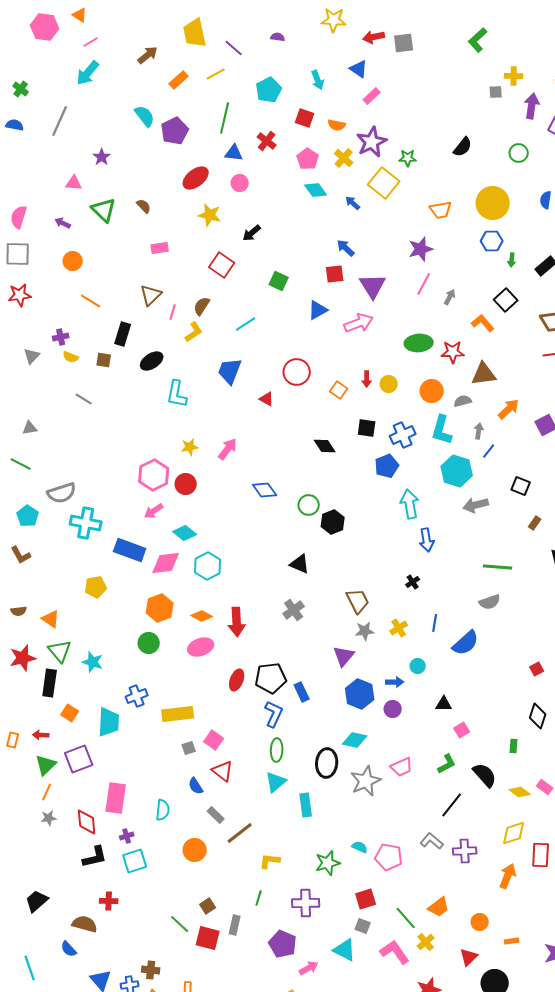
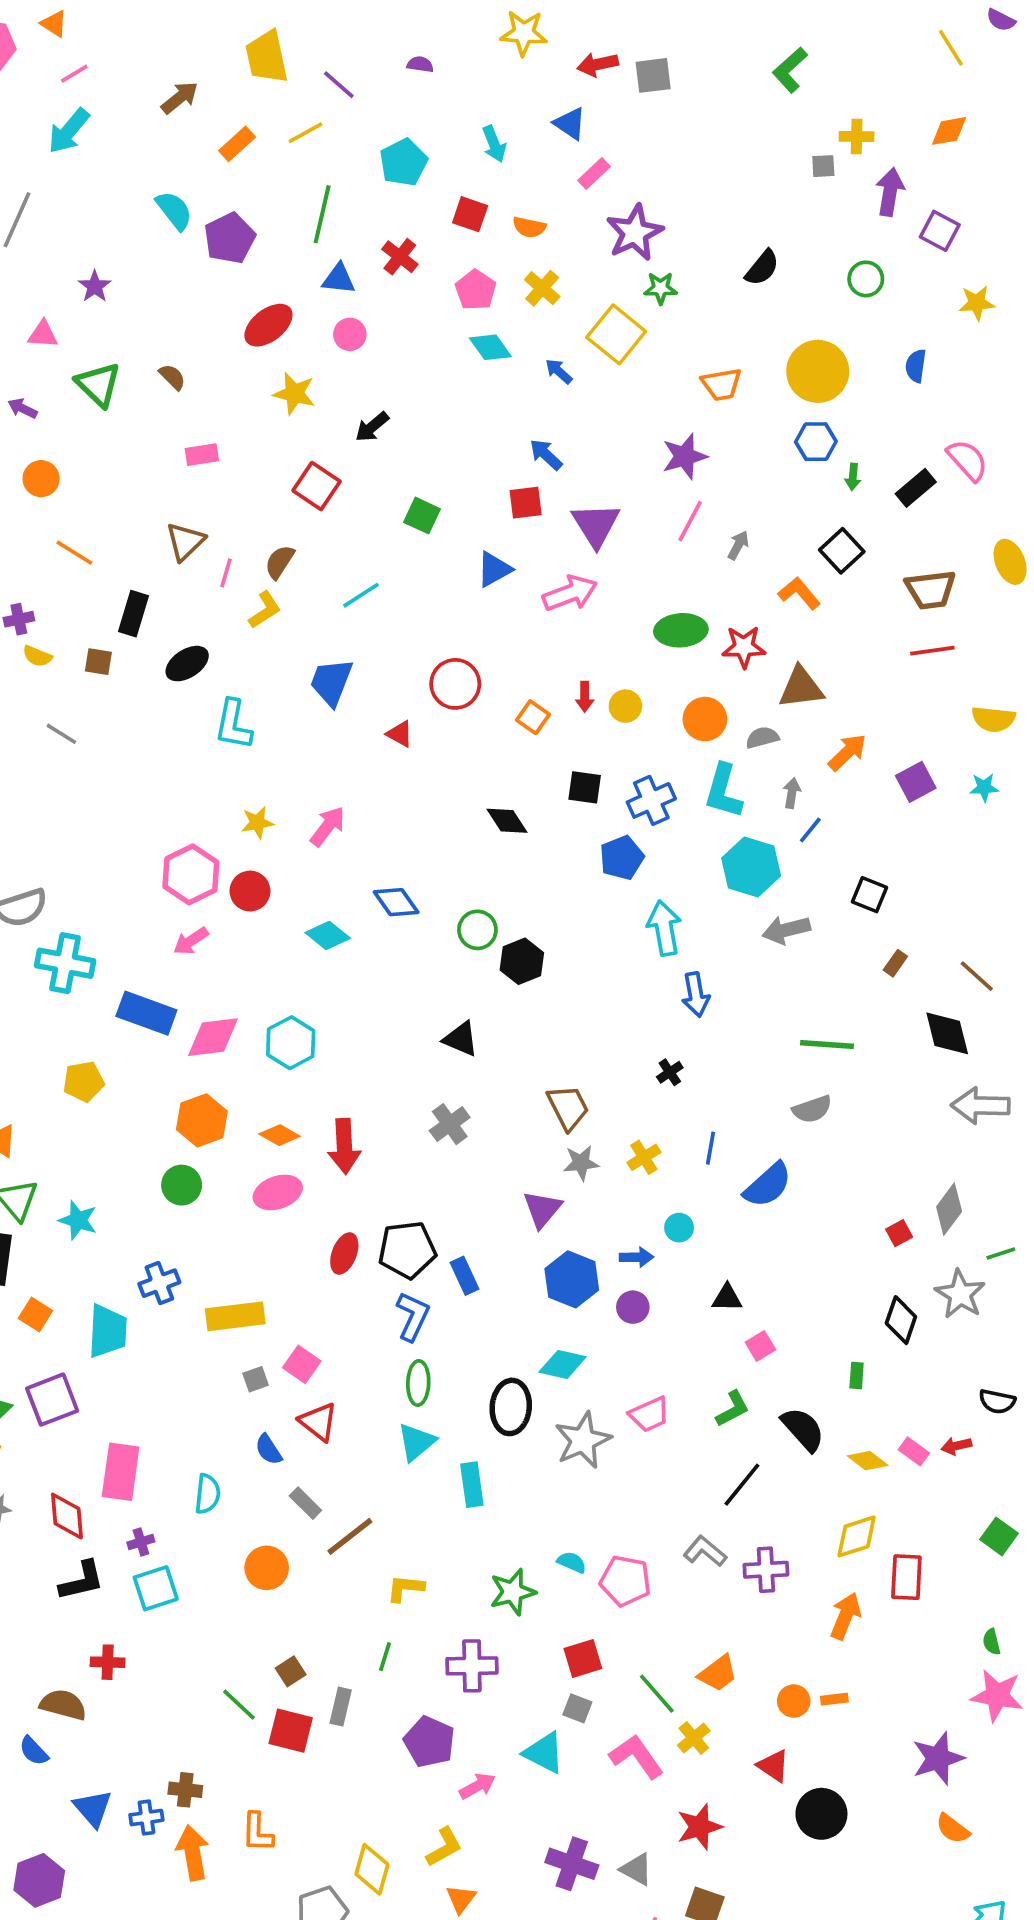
purple star: (372, 142) -> (635, 233), moved
cyan diamond: (185, 533) -> (328, 935), moved
orange rectangle: (512, 941) -> (834, 1699), moved
red triangle: (469, 957) -> (773, 1766), turned -42

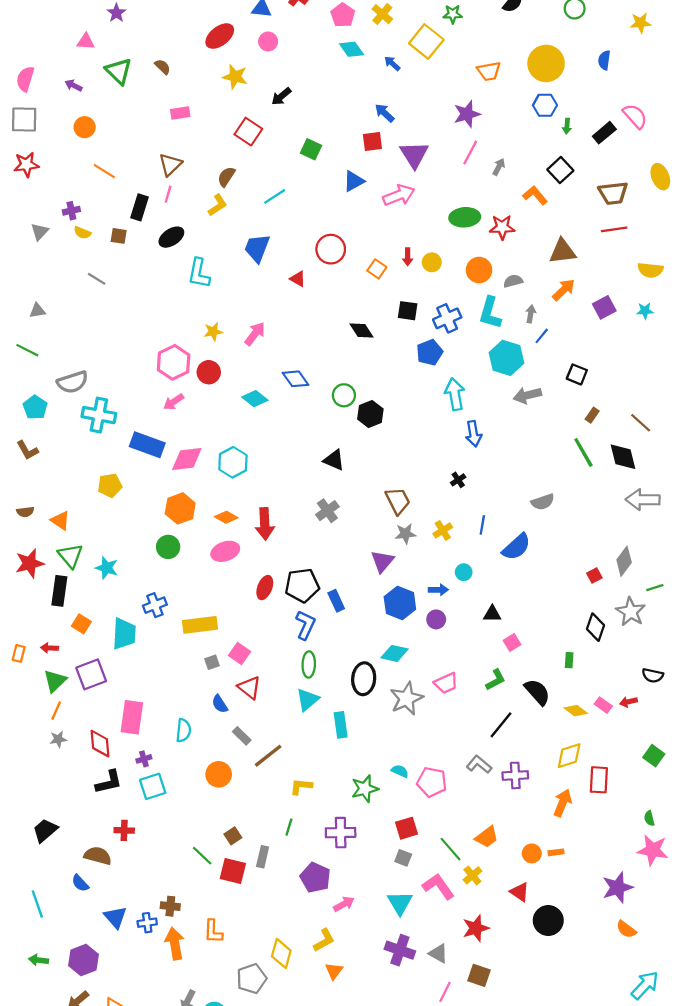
pink line: (226, 573) -> (168, 194), moved
brown triangle: (801, 688) -> (563, 251), moved
green line: (827, 1045) -> (583, 452), moved, turned 56
cyan triangle: (544, 1753) -> (400, 903), moved, turned 32

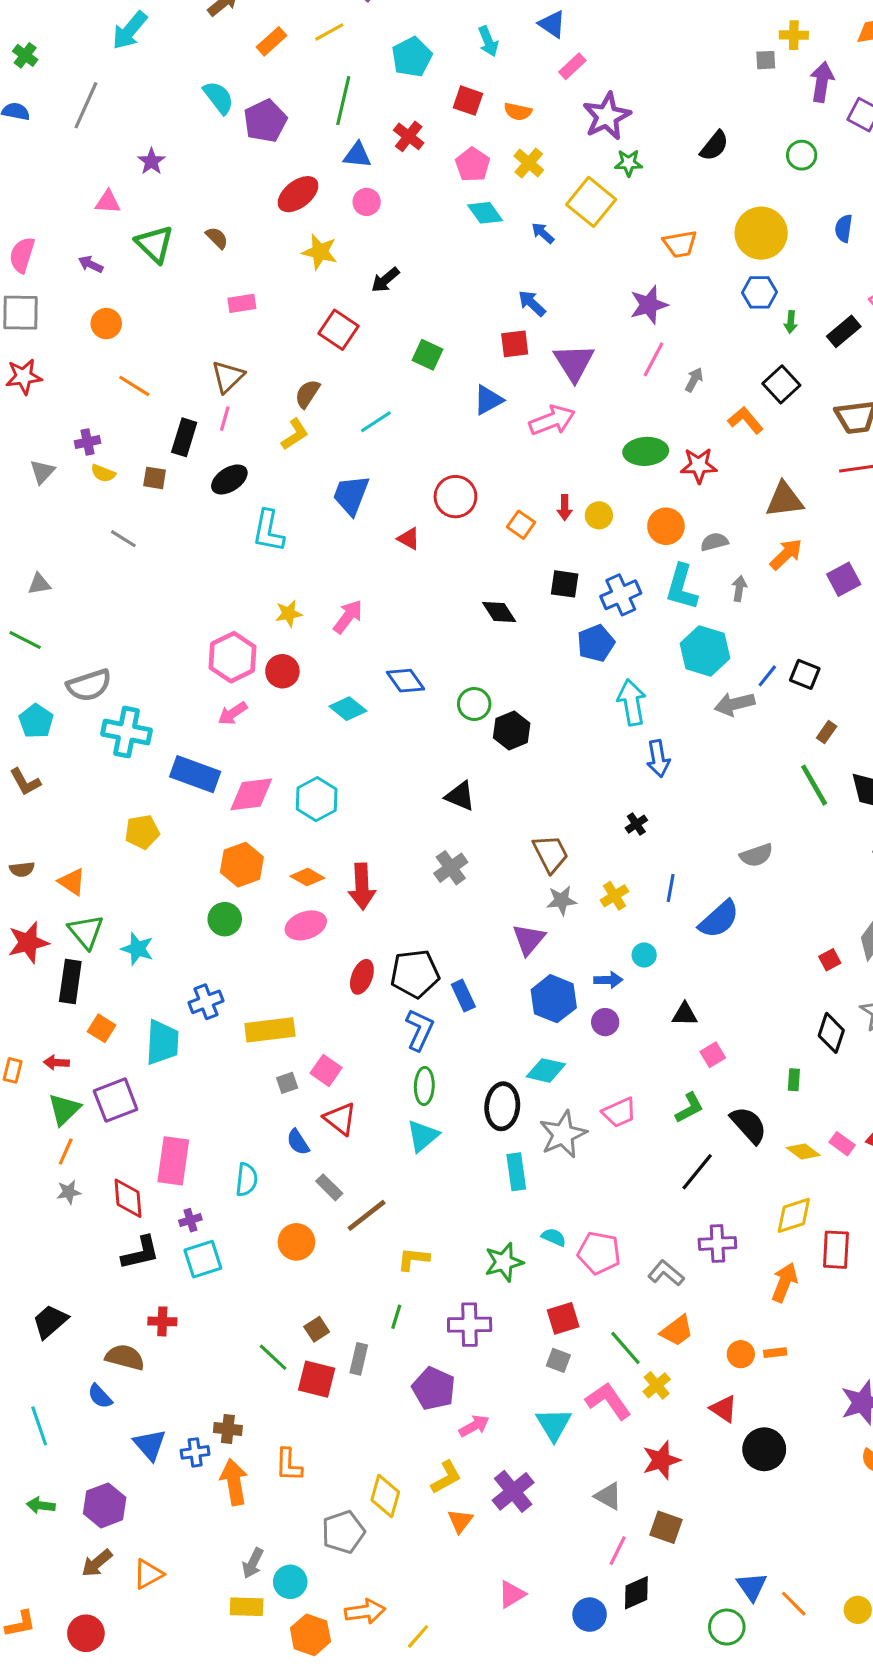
blue line: (542, 336) -> (767, 676), moved
cyan rectangle: (341, 725) -> (516, 1172), moved
gray L-shape: (479, 764) -> (666, 1273), moved
purple cross: (400, 950) -> (513, 1491), moved, turned 32

